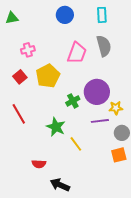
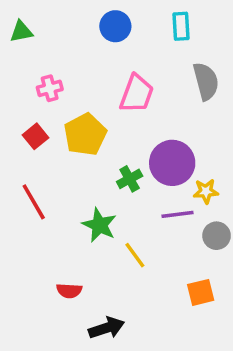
gray semicircle: (104, 46) -> (206, 81), moved
orange square: (119, 155) -> (201, 292), moved
black arrow: (60, 185) -> (106, 328), turned 138

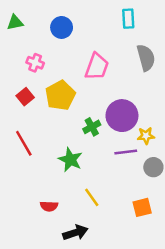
blue circle: (115, 26) -> (62, 27), moved
pink cross: (50, 88) -> (35, 63), turned 36
yellow line: (135, 255) -> (92, 197), moved

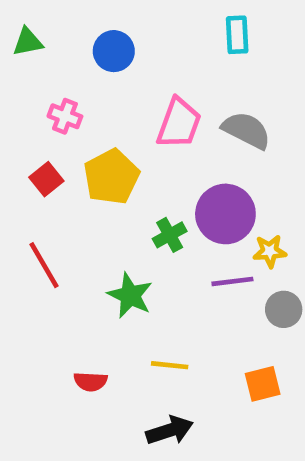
gray semicircle: (146, 58) -> (246, 130), moved, turned -48
yellow line: (92, 197) -> (170, 365), turned -48
black arrow: (75, 233) -> (170, 430), moved

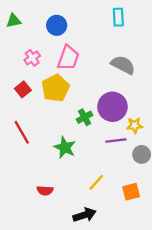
pink cross: (65, 116) -> (32, 58), turned 35
pink trapezoid: (179, 123) -> (68, 58), moved
yellow line: (170, 365) -> (96, 182), moved, turned -54

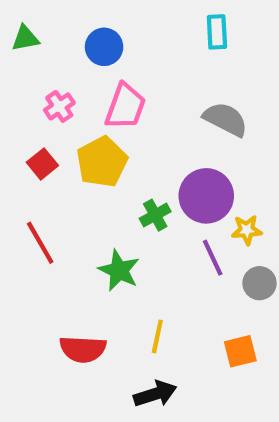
purple line: (116, 140) -> (213, 258), turned 72
yellow line: (96, 182) -> (157, 336), moved, turned -30
red semicircle: (45, 191) -> (83, 349), size x1.5

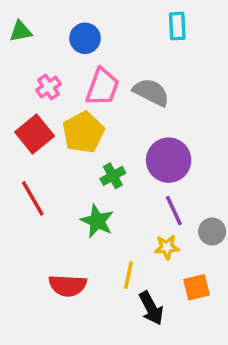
gray semicircle: (225, 119) -> (151, 92), moved
red square: (42, 164) -> (35, 134), size x1.5
green cross: (155, 215) -> (113, 176), moved
yellow star: (247, 230) -> (167, 247), moved
black arrow: (155, 394) -> (151, 308), moved, turned 80

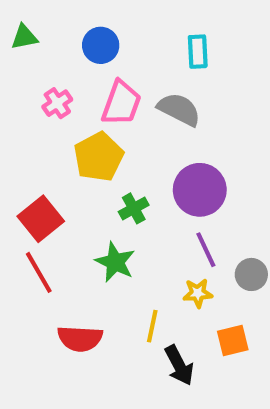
cyan rectangle: (177, 26) -> (198, 52), moved
red square: (35, 134) -> (41, 219), moved
red line: (33, 198) -> (39, 272), moved

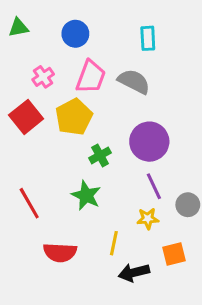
red square: (41, 219) -> (26, 117), moved
black arrow: (179, 365) -> (134, 272), turned 104

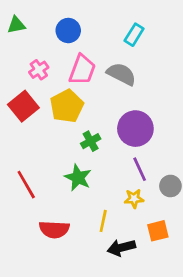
cyan rectangle: (148, 38) -> (134, 35), turned 35

